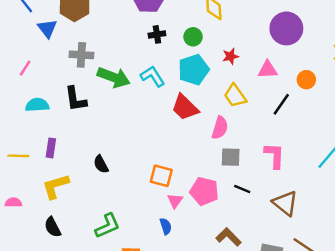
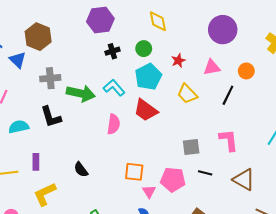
pink semicircle: (220, 128) -> (114, 124), moved

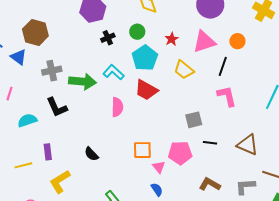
pink triangle: (212, 67) -> (204, 42), size x1.4
pink L-shape: (229, 140) -> (227, 96), moved

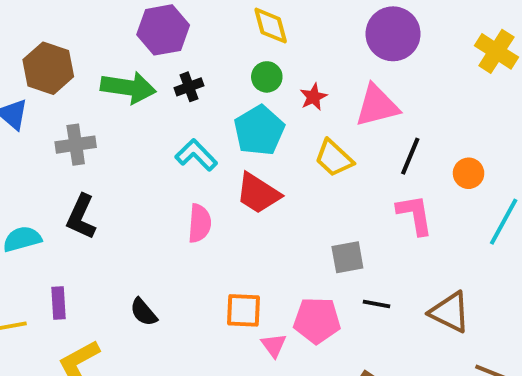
green circle: (137, 32) -> (267, 77), moved
orange circle: (237, 41) -> (469, 173), moved
green arrow: (83, 82) -> (128, 88), moved
black L-shape: (57, 107) -> (81, 217), turned 45

